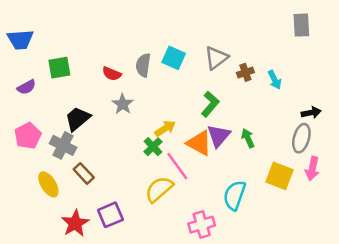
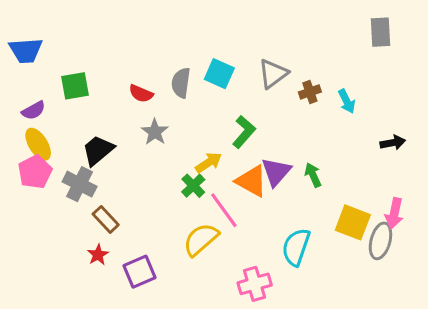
green L-shape: (210, 104) -> (244, 132), moved
gray ellipse: (301, 138) -> (380, 241), moved
yellow ellipse: (48, 184) -> (38, 144), moved
red star: (75, 223) -> (98, 255), moved, size x0.6

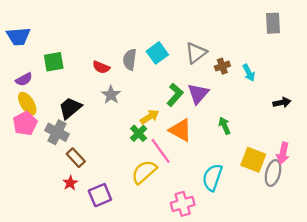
cyan square: (219, 74) -> (157, 53), turned 30
purple triangle: (276, 172) -> (198, 94), moved

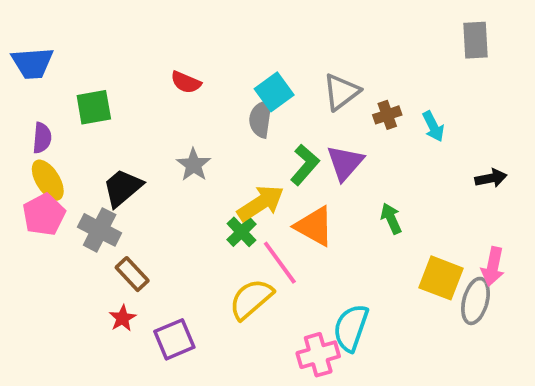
gray semicircle: (130, 60) -> (261, 119), moved
red semicircle: (101, 67) -> (186, 82), moved
purple semicircle: (24, 79) -> (42, 138), turned -56
yellow arrow: (150, 117) -> (261, 203), size x1.4
cyan semicircle: (212, 177) -> (351, 328), moved

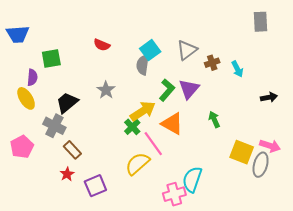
purple semicircle: (42, 138) -> (32, 77), moved
pink pentagon: (44, 215) -> (22, 147), moved
pink arrow: (493, 266) -> (270, 146), turned -84

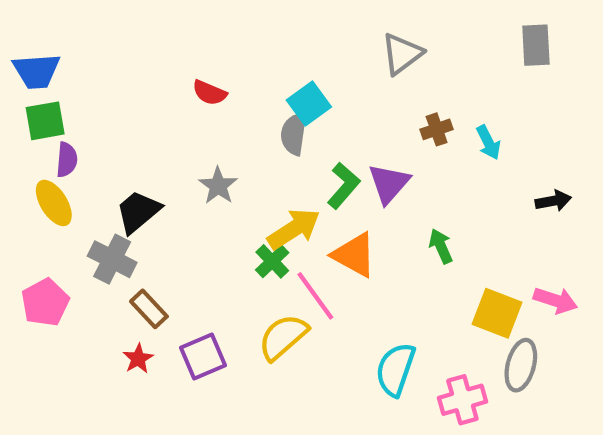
gray triangle: (187, 50) -> (402, 54), moved
green square: (51, 58) -> (45, 121), moved
gray ellipse: (261, 165) -> (521, 365), moved
purple square: (95, 186) -> (203, 356), moved
pink cross: (174, 194) -> (462, 400), moved

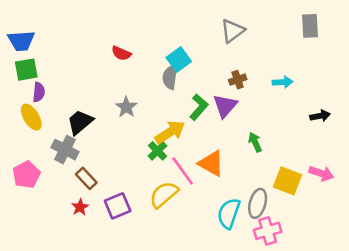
brown cross: (437, 129) -> (238, 80), moved
cyan arrow: (488, 142) -> (283, 82), turned -66
orange triangle: (354, 255) -> (211, 163), moved
gray ellipse: (521, 365) -> (258, 203), moved

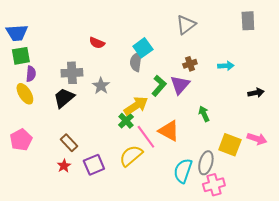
gray cross: (65, 150) -> (72, 73), moved, turned -30

